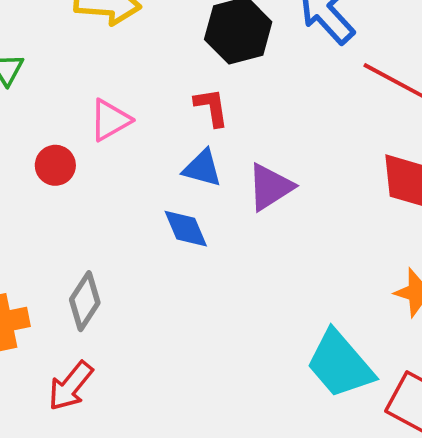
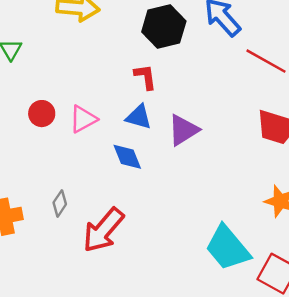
pink triangle: (110, 120) -> (83, 119), moved
gray diamond: (85, 301) -> (60, 203), size x0.7
red arrow: (71, 386) -> (103, 230), moved, size x1.4

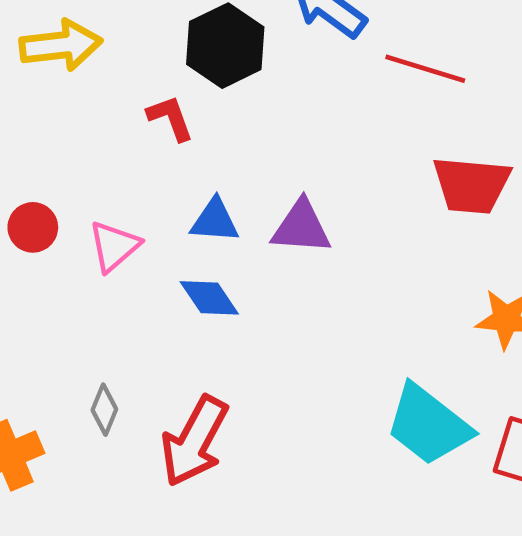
red L-shape: (145, 77) -> (170, 118), moved
red circle: (42, 114) -> (33, 227), moved
purple triangle: (183, 130) -> (301, 227), turned 48

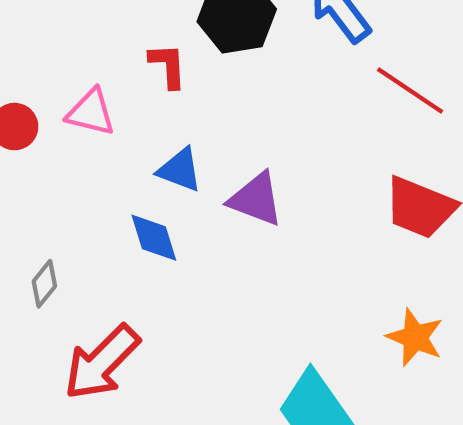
pink triangle: (114, 246) -> (91, 112), moved, turned 38
gray diamond: (104, 410) -> (44, 284), moved

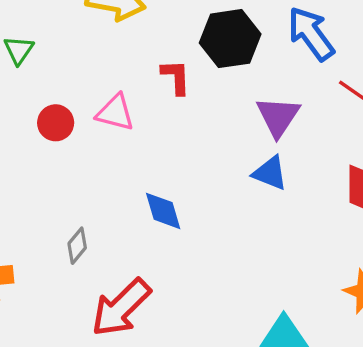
blue triangle: (180, 170) -> (270, 173), moved
purple triangle: (256, 199) -> (278, 117), moved, turned 42

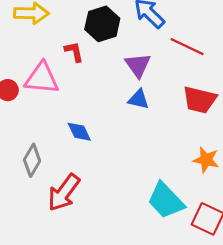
pink triangle: (115, 113) -> (42, 78), size x1.5
gray diamond: (77, 246) -> (32, 160), size x1.5

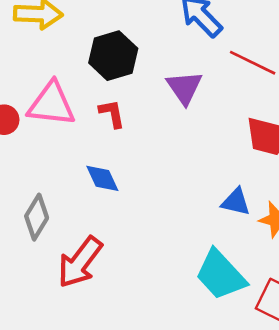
black hexagon: (102, 24) -> (113, 56), moved
red L-shape: (74, 52) -> (112, 114), moved
blue triangle: (139, 99) -> (236, 202), moved

